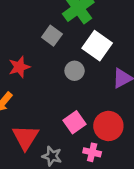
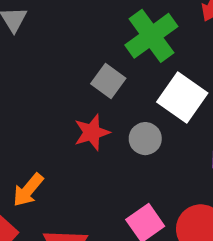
red star: (19, 67) -> (92, 132), moved

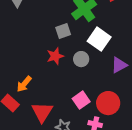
gray square: (108, 81) -> (63, 31), turned 35

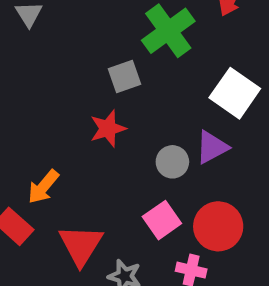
white square: (99, 39) -> (235, 93), moved
gray circle: (81, 59) -> (172, 162), moved
purple triangle: (119, 65) -> (212, 147), moved

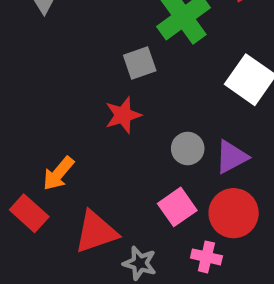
purple triangle: (212, 147) -> (231, 157), moved
red triangle: (81, 245) -> (96, 232), turned 39

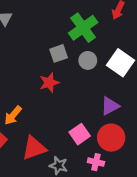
gray circle: (188, 149) -> (88, 60), moved

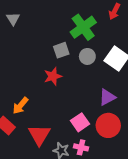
red triangle: (34, 148) -> (39, 135), turned -40
pink cross: (96, 162) -> (81, 147), moved

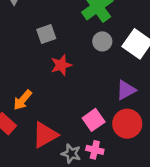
gray square: (61, 50) -> (46, 34), moved
red triangle: (39, 135) -> (45, 135), turned 30

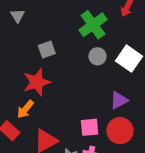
red star: (61, 65) -> (37, 82), moved, size x1.4
pink square: (94, 120) -> (90, 127), turned 30

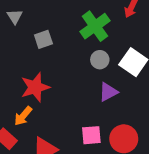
gray square: (47, 50) -> (43, 39), moved
purple triangle: (119, 100) -> (108, 92), moved

